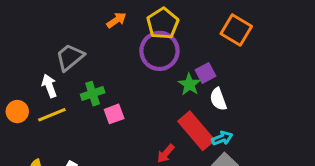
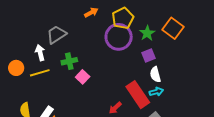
green star: (189, 84) -> (147, 33), moved
pink square: (114, 114) -> (83, 77), turned -32
cyan arrow: (222, 138) -> (156, 92), moved

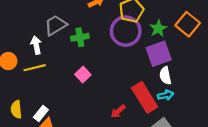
purple square: (149, 56) -> (159, 54), size x1.6
green cross: (69, 61) -> (80, 37), moved

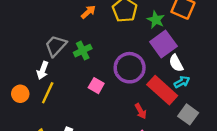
purple circle: (126, 31) -> (130, 68), moved
white arrow: (36, 45) -> (43, 70), turned -132
yellow line: (35, 68) -> (48, 93), turned -35
red arrow: (118, 111) -> (141, 111), turned -63

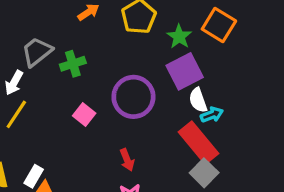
cyan arrow: (182, 82) -> (212, 115), moved
red rectangle: (162, 90) -> (198, 143), moved
red arrow: (141, 111) -> (127, 160), moved

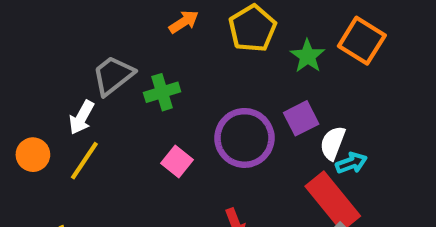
purple square: (185, 71) -> (301, 118), moved, size x0.7
white semicircle: (198, 100) -> (333, 143), turned 40

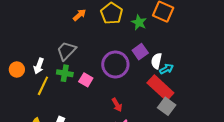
gray trapezoid: (113, 75) -> (66, 51), moved
green cross: (162, 92) -> (65, 73), moved, turned 35
orange circle: (33, 155) -> (17, 69), moved

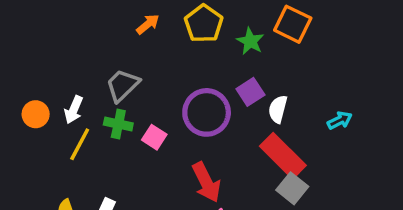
cyan arrow: (166, 69) -> (340, 120), moved
red arrow: (117, 105) -> (206, 182), size x1.6

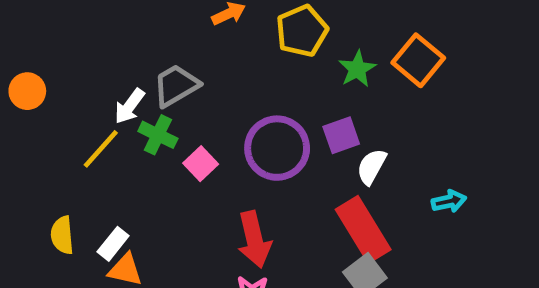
white arrow: (74, 110) -> (129, 106), moved
orange circle: (36, 114) -> (27, 91), moved

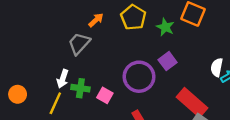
gray trapezoid: (176, 86) -> (79, 44), moved
orange circle: (27, 91) -> (18, 94), moved
white semicircle: (372, 167) -> (217, 67), moved

